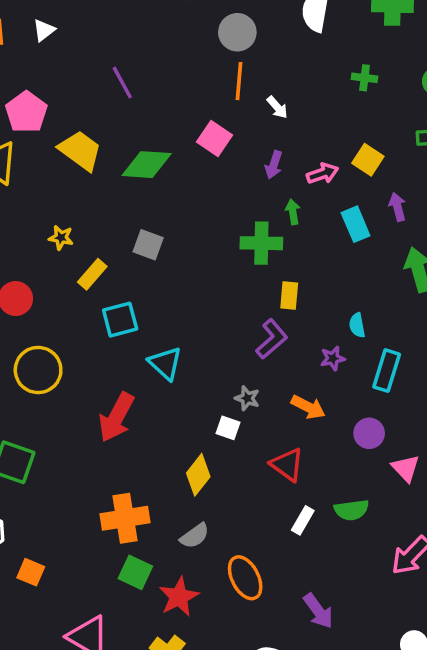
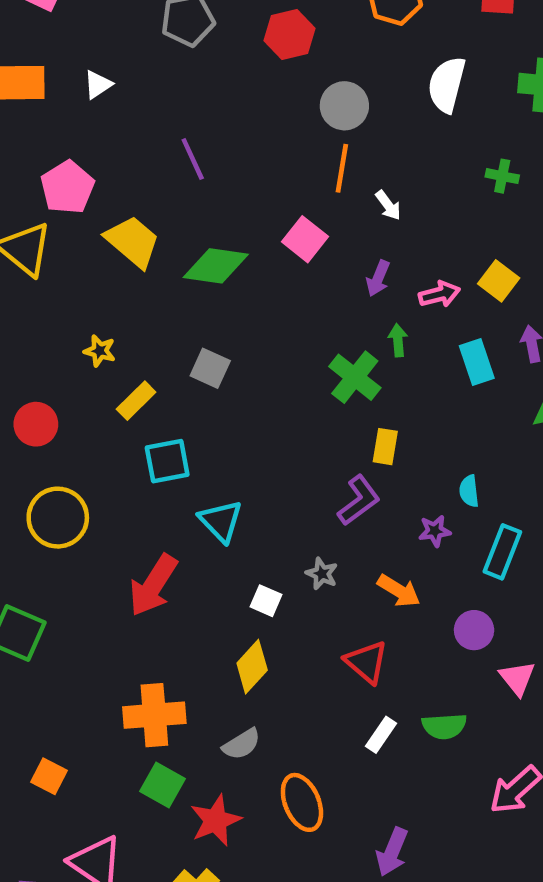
green cross: (261, 243) -> (355, 377), turned 33
white square: (228, 428) -> (266, 601), moved
orange square: (31, 572) -> (49, 776), moved
purple arrow: (318, 611) -> (392, 852), turned 54

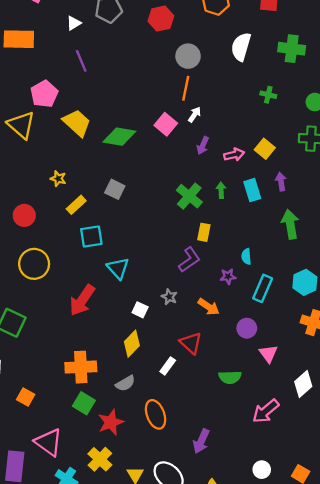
white triangle: (98, 85) -> (74, 23), moved
purple line: (193, 159) -> (81, 61), moved
white arrow: (388, 205) -> (194, 115), moved, turned -112
green arrow: (398, 340) -> (221, 190), moved
white rectangle: (381, 735) -> (168, 366), moved

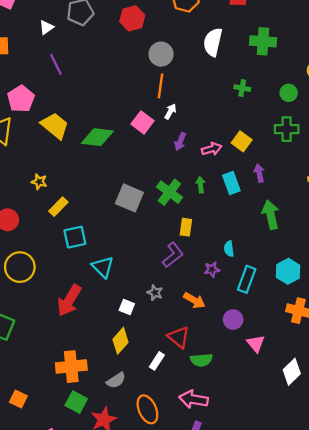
gray square: (115, 189) -> (129, 198), moved, size x1.4
green semicircle: (230, 377) -> (201, 360), moved
pink arrow: (266, 411) -> (194, 399), moved, turned 52

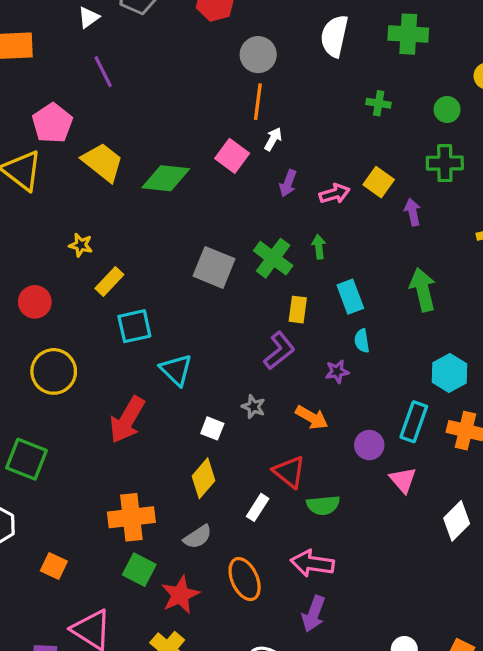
purple arrow: (259, 173) -> (413, 212), moved
cyan rectangle: (231, 183) -> (350, 297), moved
cyan rectangle: (247, 279) -> (414, 422), moved

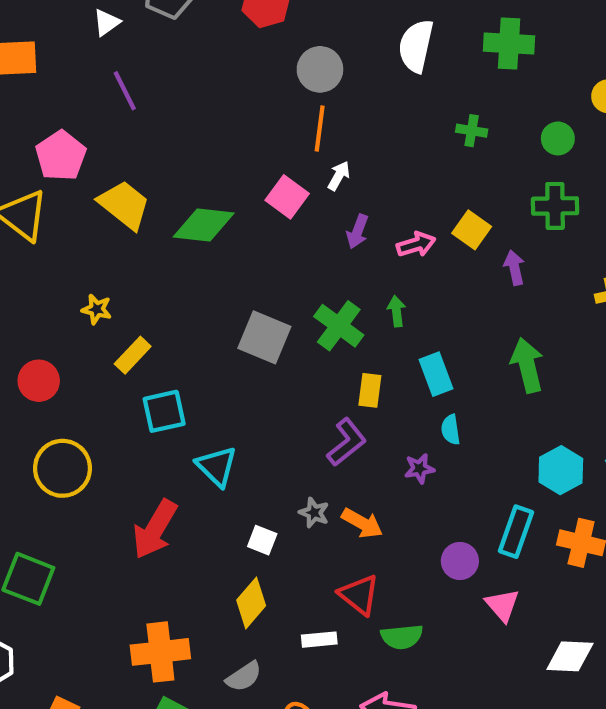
orange arrow: (312, 417) -> (362, 523), moved
white rectangle: (258, 507) -> (319, 640), turned 52
white diamond: (457, 521) -> (570, 656), turned 48

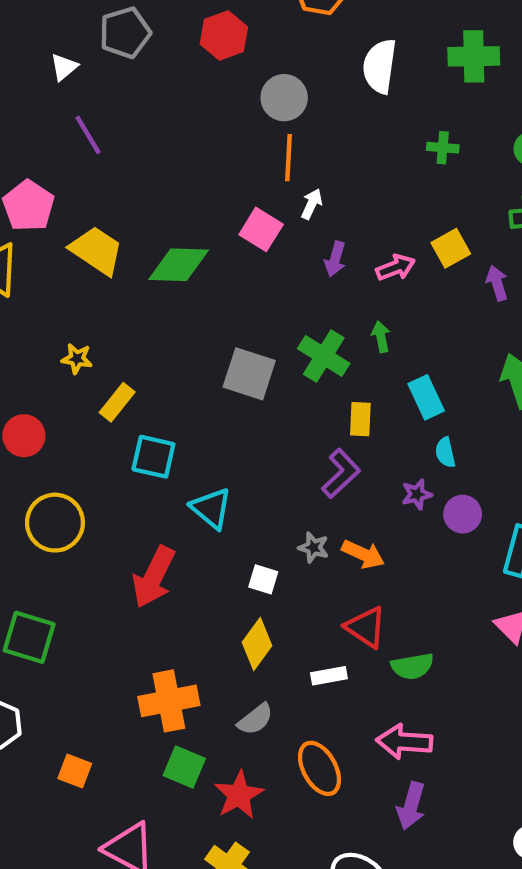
yellow square: (472, 230) -> (451, 248), turned 30
cyan square: (164, 411) -> (153, 457), turned 30
purple circle: (460, 561) -> (463, 514), moved

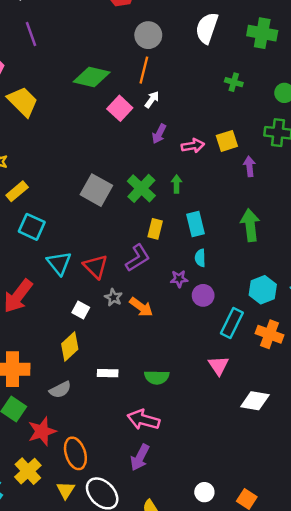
green diamond: (179, 265) -> (92, 77), moved
red triangle: (366, 627) -> (95, 266), moved
orange ellipse: (319, 768) -> (75, 453), moved

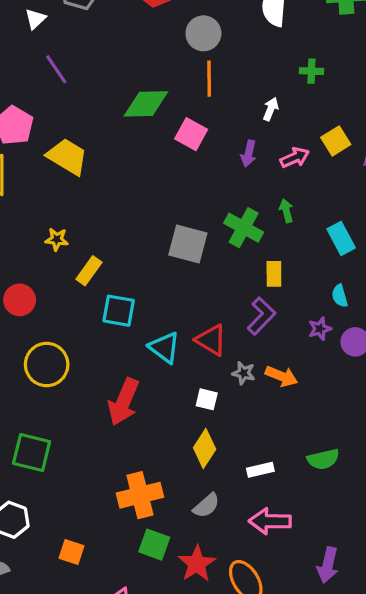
green cross: (234, 82) -> (311, 71), moved
white arrow: (152, 99) -> (271, 109), moved
cyan rectangle: (196, 224) -> (341, 238), moved
pink arrow: (143, 420) -> (270, 521), moved

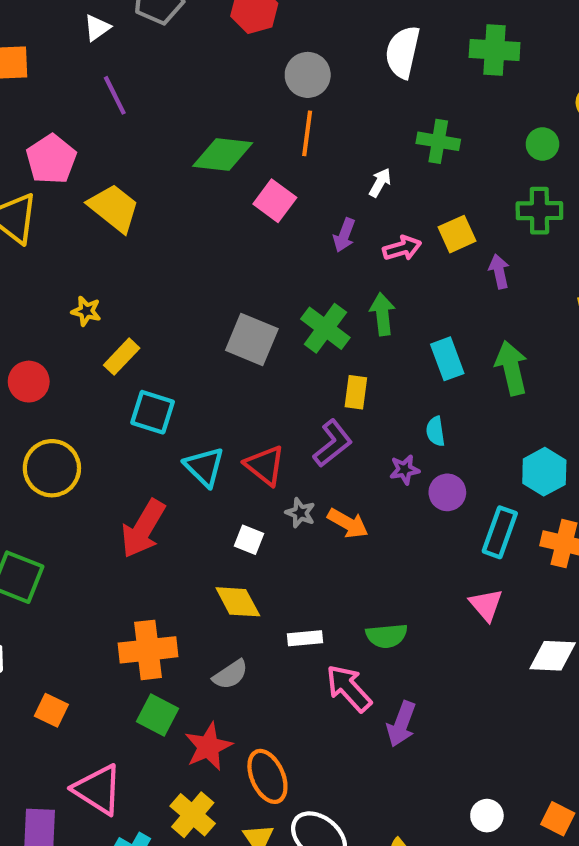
green cross: (311, 71) -> (438, 141), size x1.4
green arrow: (286, 211) -> (382, 314), size x1.4
yellow diamond: (205, 449) -> (238, 602), turned -69
pink arrow: (270, 521) -> (349, 688), moved, turned 39
purple arrow: (328, 565) -> (401, 724), moved

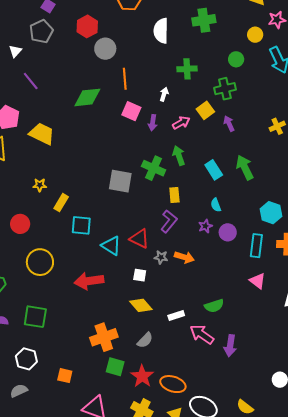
gray circle: (308, 75) -> (105, 49), moved
pink square: (275, 201) -> (131, 111), moved
green cross: (539, 211) -> (225, 89), moved
red arrow: (143, 529) -> (89, 281), turned 64
orange ellipse: (267, 776) -> (173, 384), turned -35

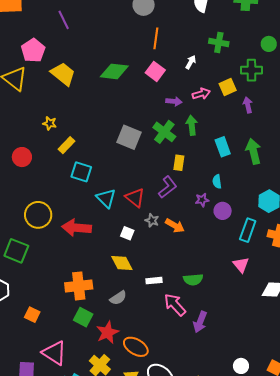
green diamond: (87, 97) -> (114, 71), moved
purple arrow: (153, 123) -> (174, 101), moved, turned -105
yellow circle: (40, 262) -> (38, 215), moved

